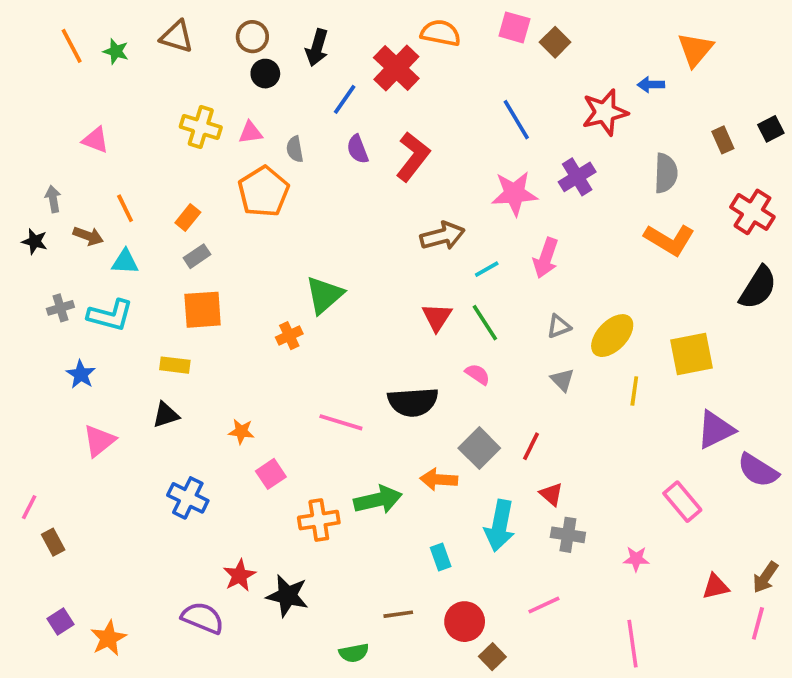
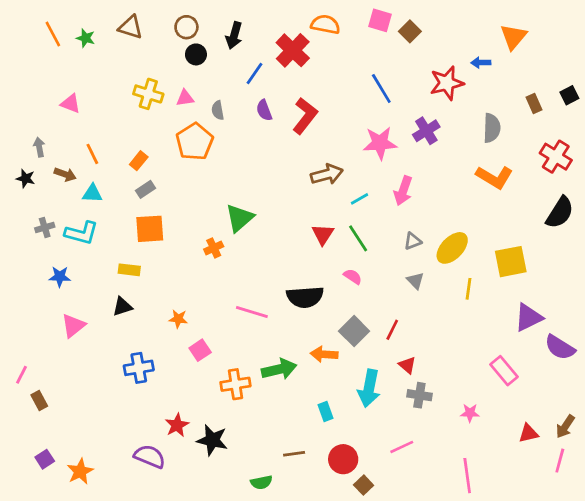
blue star: (81, 374) -> (60, 277), turned -30
blue cross: (188, 498) -> (139, 368), turned -36

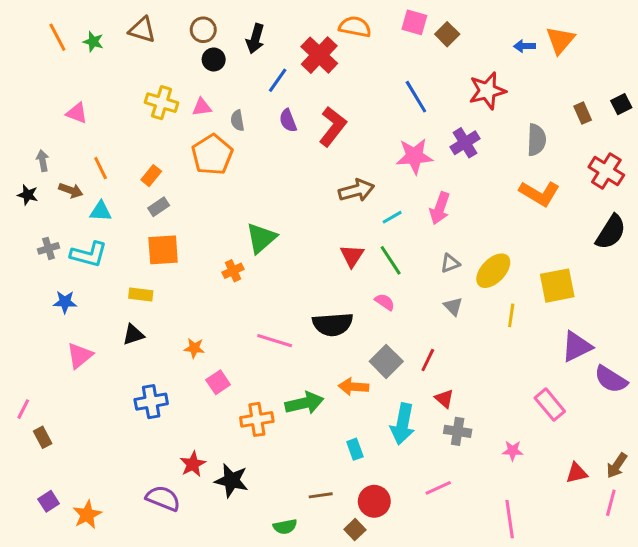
blue arrow: (481, 63) -> (525, 46), moved
brown square: (364, 485) -> (355, 530), moved

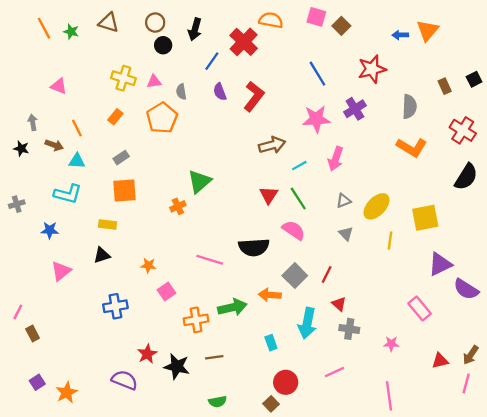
orange rectangle: (151, 176) -> (115, 117), moved
gray cross: (49, 248) -> (17, 204), moved
pink semicircle: (385, 302) -> (294, 230), size x1.5
brown line: (321, 495) -> (214, 357), moved

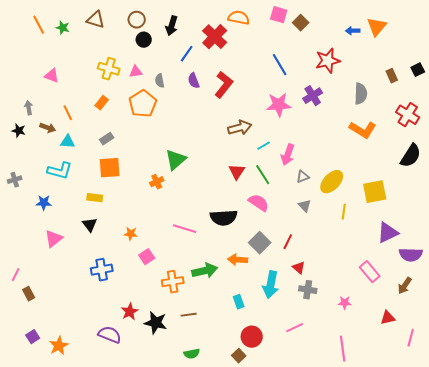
pink arrow: (336, 159) -> (288, 155), moved
black triangle: (102, 255) -> (90, 225), turned -49
purple semicircle: (466, 289) -> (411, 255), turned -30
brown arrow: (471, 355) -> (405, 286), moved

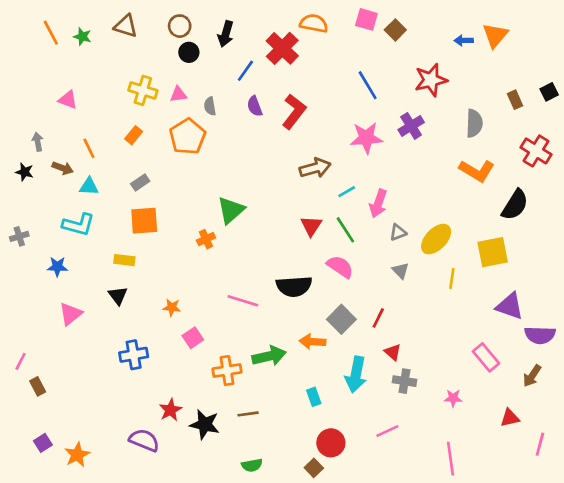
black semicircle: (411, 156) -> (515, 205), moved
purple triangle: (388, 233) -> (510, 306), turned 45

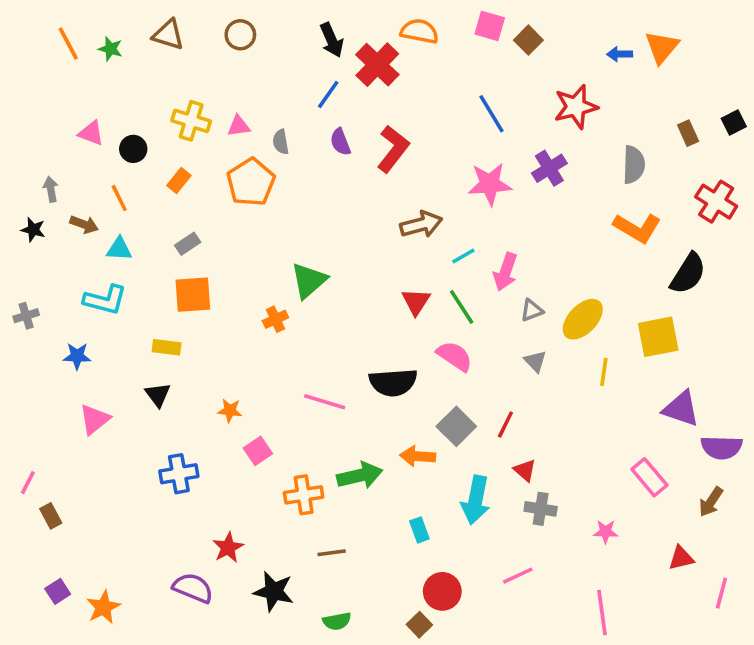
black arrow: (226, 34) -> (332, 40), moved, turned -40
black circle: (189, 52) -> (133, 149), moved
black star: (205, 424) -> (274, 591), moved

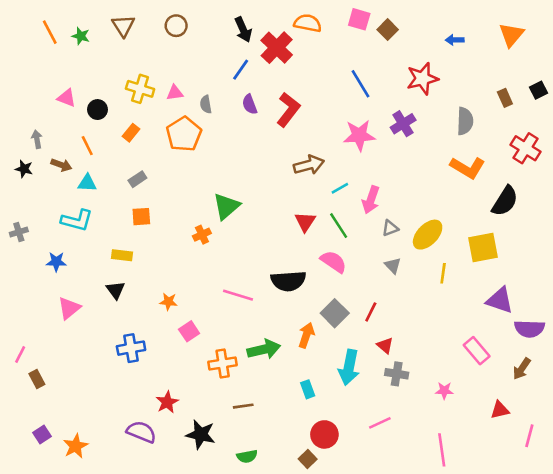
brown triangle: (168, 35) -> (123, 26), turned 40
orange triangle: (662, 47) -> (511, 35), moved
orange square: (193, 295) -> (141, 217), size x0.7
orange arrow: (418, 456) -> (306, 335), turned 105

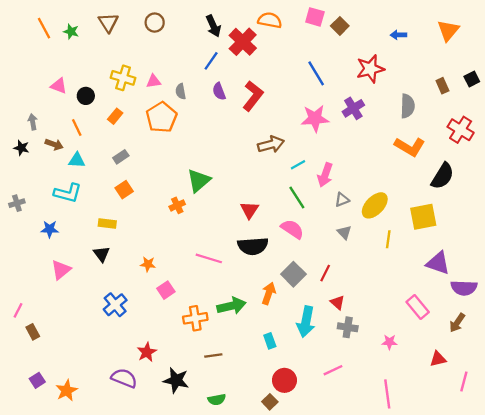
orange square: (141, 217) -> (124, 190), turned -30
red triangle: (305, 222) -> (249, 210), moved
blue cross: (131, 348) -> (115, 305), turned -30

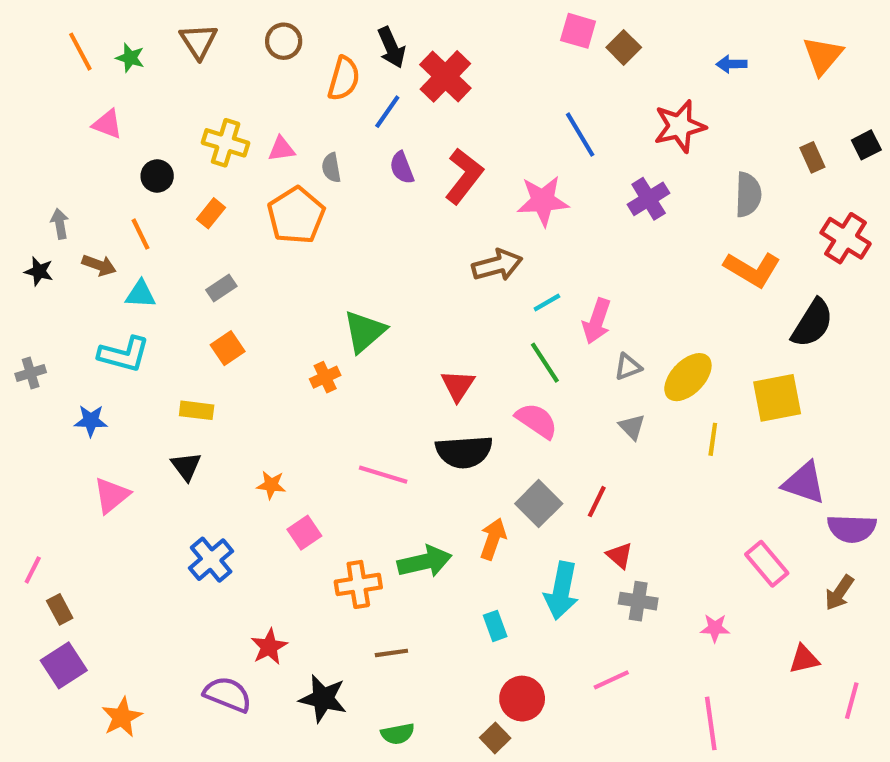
orange semicircle: (270, 20) -> (344, 79), moved, turned 95
pink triangle: (59, 86) -> (107, 124), moved
pink star: (315, 118) -> (543, 201), moved
purple square: (37, 380) -> (64, 665), moved, size x1.5

